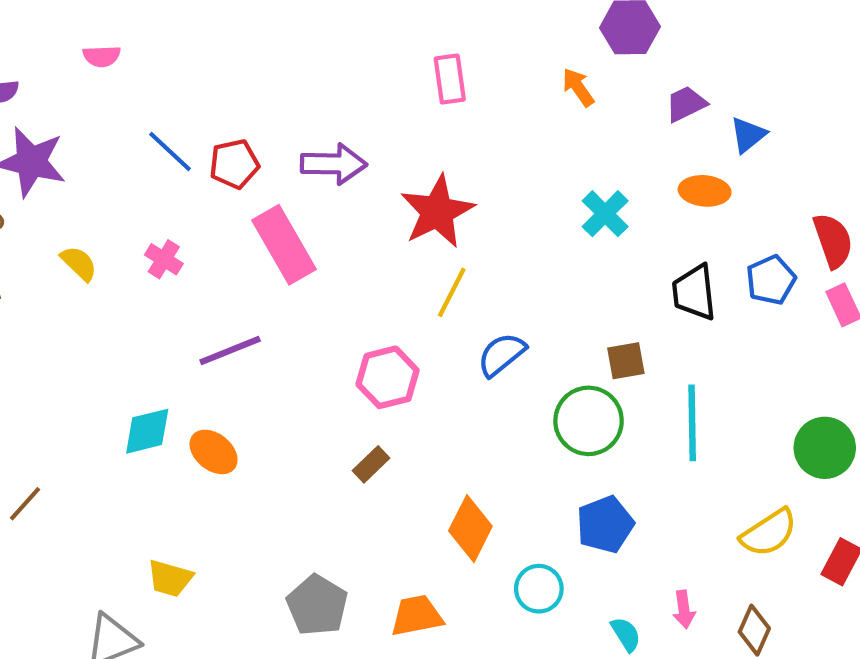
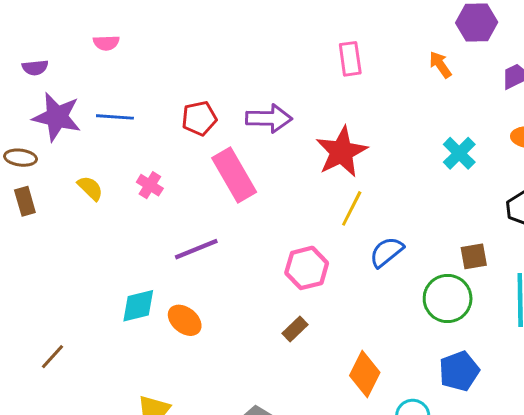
blue line: (170, 152) -> (115, 117), moved, turned -39

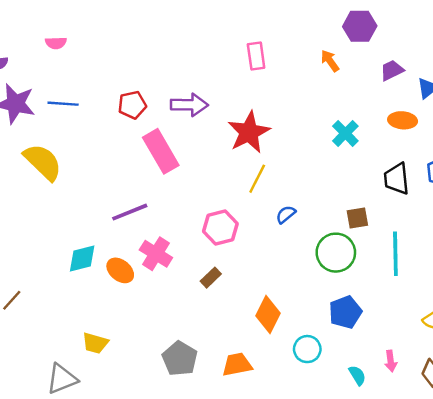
pink cross: (150, 185) -> (156, 254), moved, size x1.5
yellow semicircle: (90, 188) -> (43, 162), size x1.8
blue semicircle: (387, 252) -> (286, 214), size x0.7

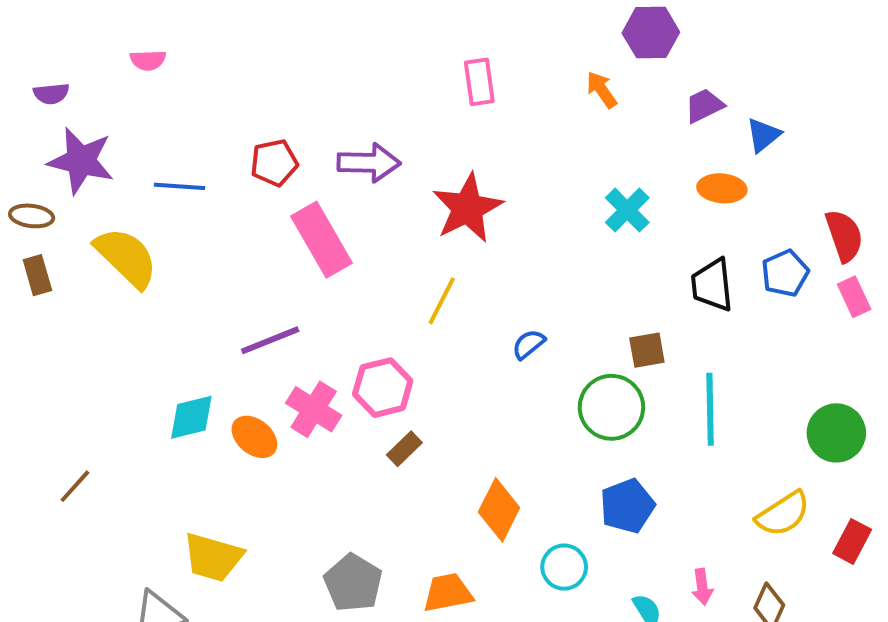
blue line: (63, 104) -> (179, 186), moved
yellow line: (257, 179) -> (442, 301), moved
pink hexagon: (220, 228) -> (383, 388), moved
yellow trapezoid: (95, 343) -> (213, 557), size x1.4

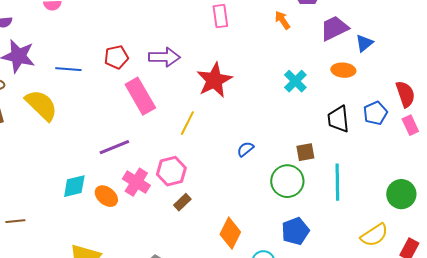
purple trapezoid: (704, 106) -> (334, 28), size x1.4
yellow line: (442, 301) -> (187, 123), moved
brown line: (75, 486) -> (15, 221), turned 42

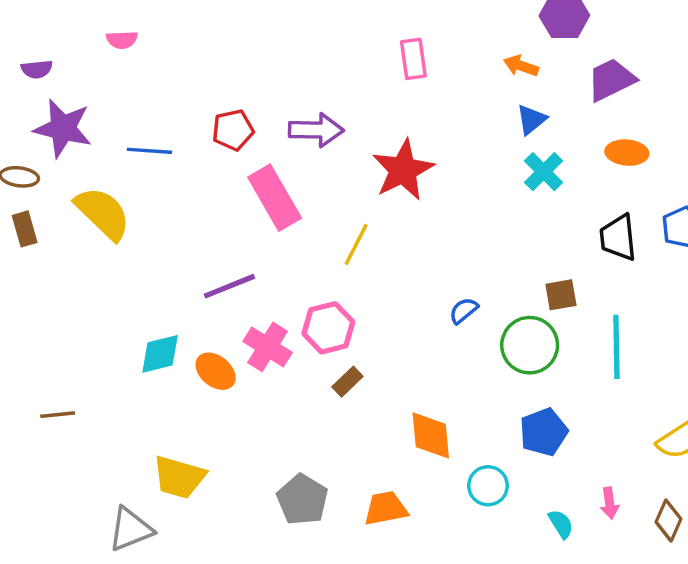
orange arrow: (282, 20) -> (521, 66), turned -36
blue triangle: (364, 43) -> (531, 120), moved
blue semicircle: (245, 149) -> (464, 310), moved
orange diamond: (230, 233) -> (431, 435), turned -32

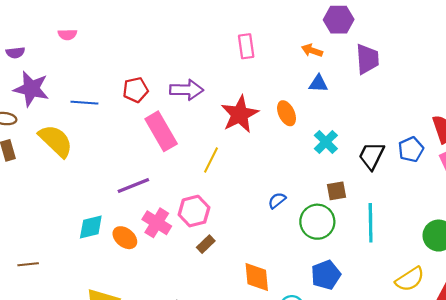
purple trapezoid: (611, 80) -> (367, 59), turned 112
blue triangle: (531, 120) -> (318, 83), turned 42
orange ellipse: (627, 153) -> (287, 113), moved, turned 60
cyan cross: (544, 172) -> (326, 142), moved
black trapezoid: (618, 238) -> (372, 156), turned 32

